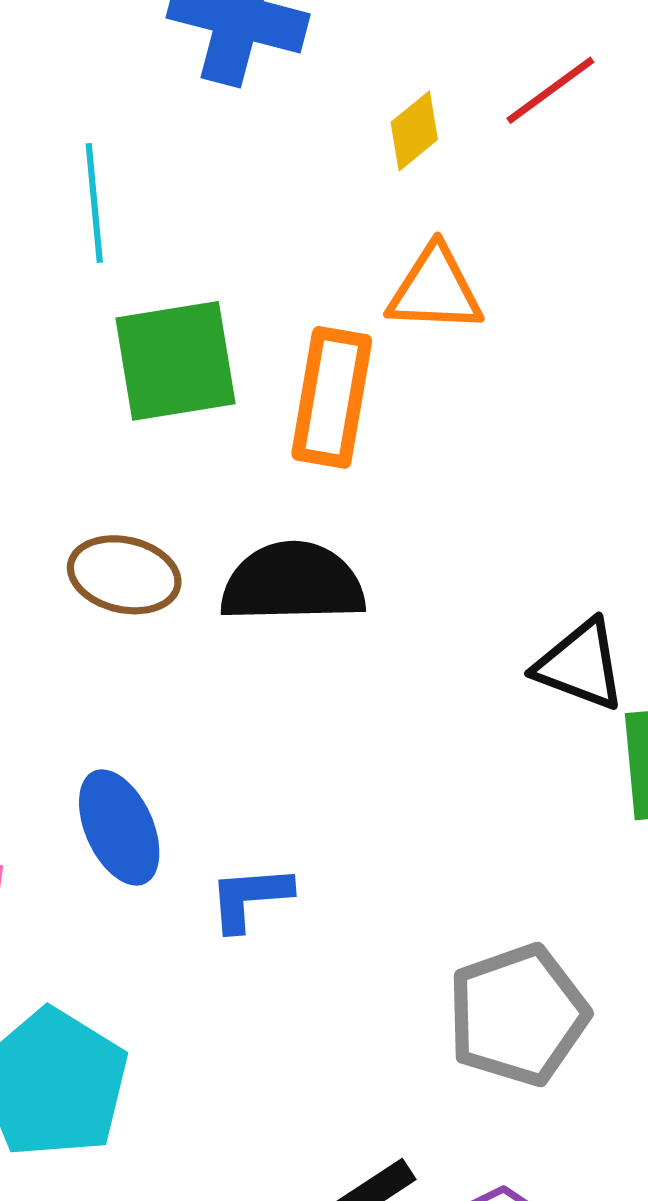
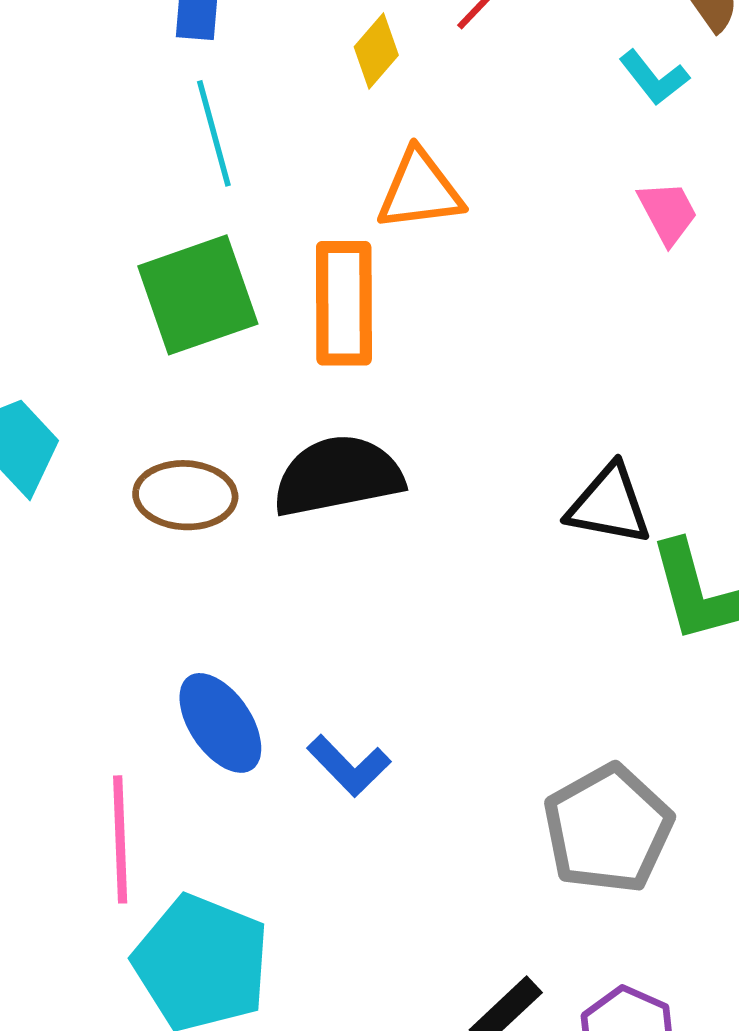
cyan line: (94, 203) -> (214, 133), moved
blue L-shape: (250, 898) -> (349, 766), turned -120

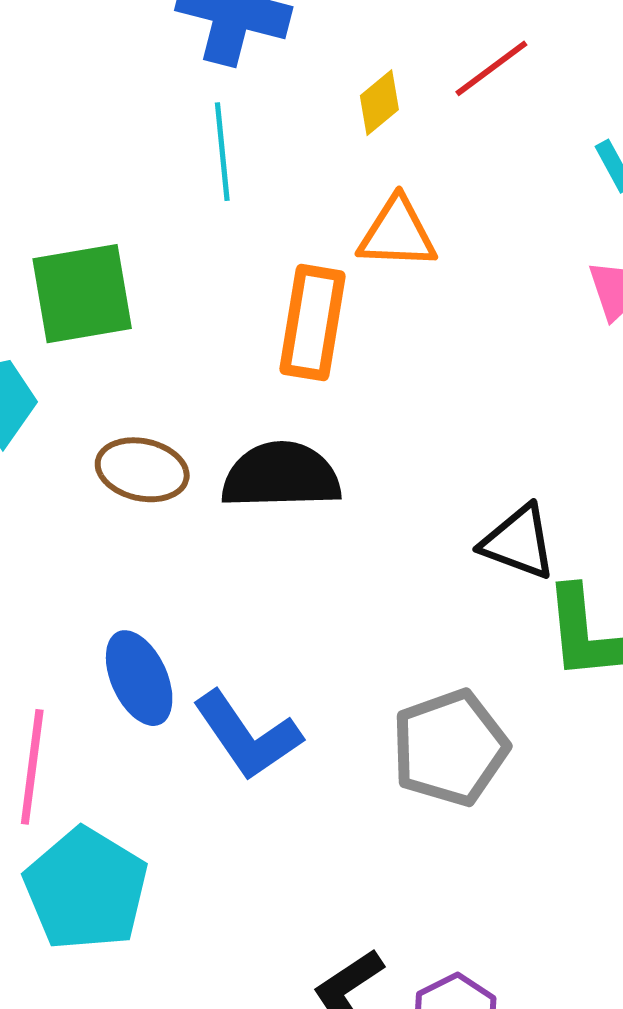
green square: (198, 295) -> (82, 294), moved
blue L-shape: (349, 766) -> (247, 735), size x1.5
gray pentagon: (608, 829) -> (450, 748), moved

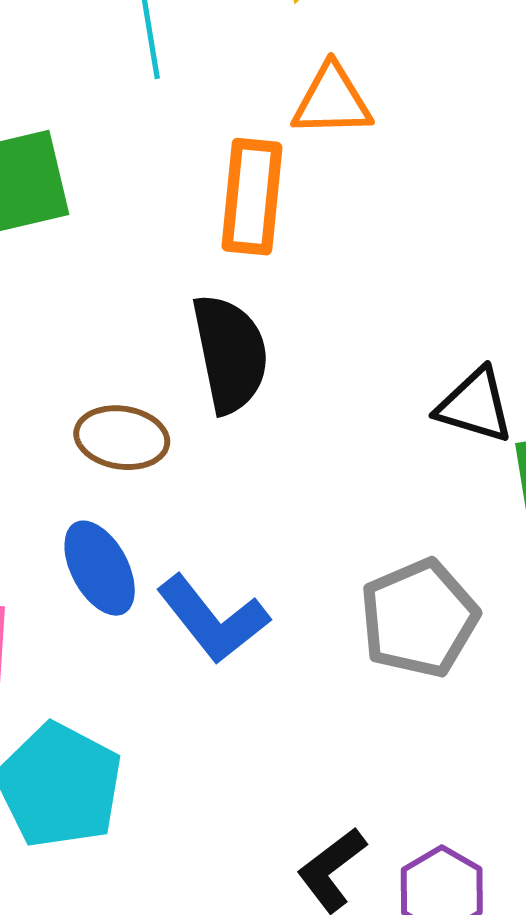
brown ellipse: (142, 470) -> (122, 438), moved
black semicircle: (281, 476) -> (230, 354), turned 84

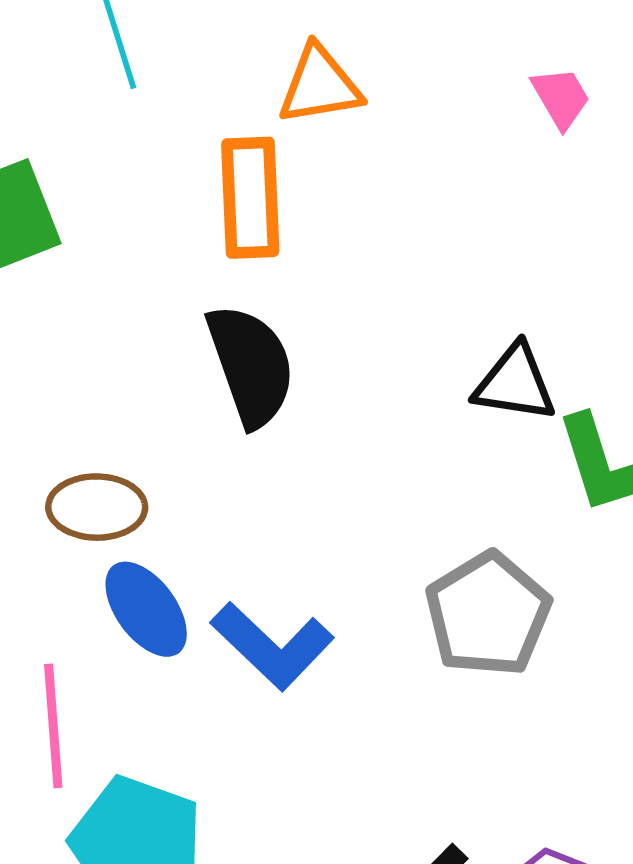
brown ellipse: (122, 438) -> (97, 507), moved

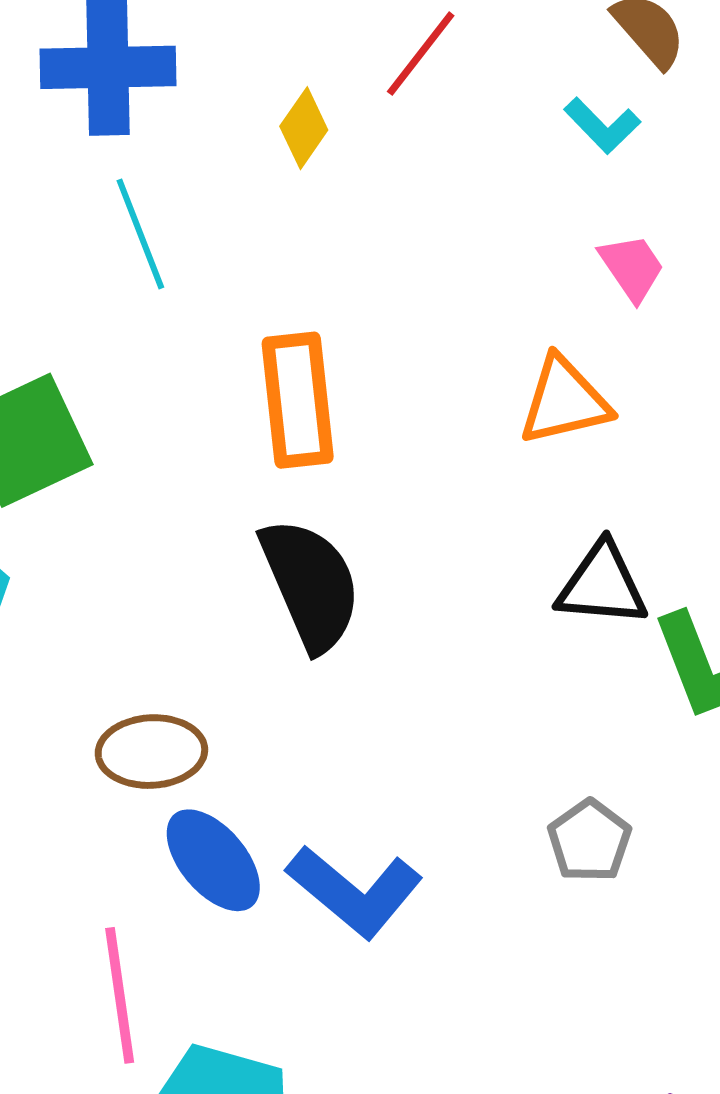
orange triangle: (320, 85) -> (564, 401), moved
gray pentagon: (488, 614) -> (589, 841), size x0.6

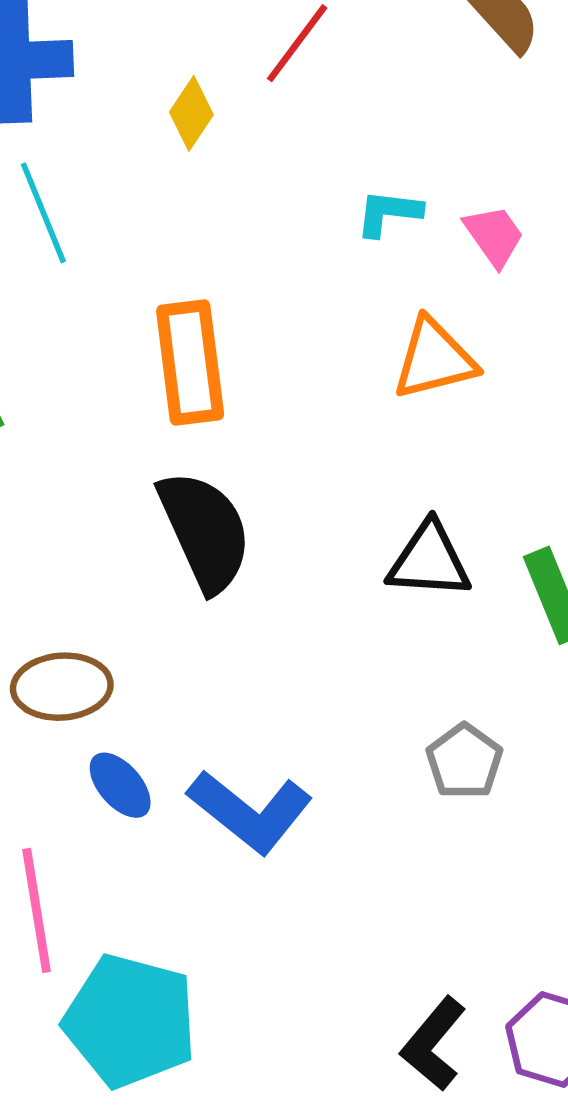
cyan L-shape: (602, 126) -> (389, 213), moved, turned 142
black triangle: (602, 585) -> (429, 561), moved
blue ellipse: (213, 860) -> (120, 785), size x0.7

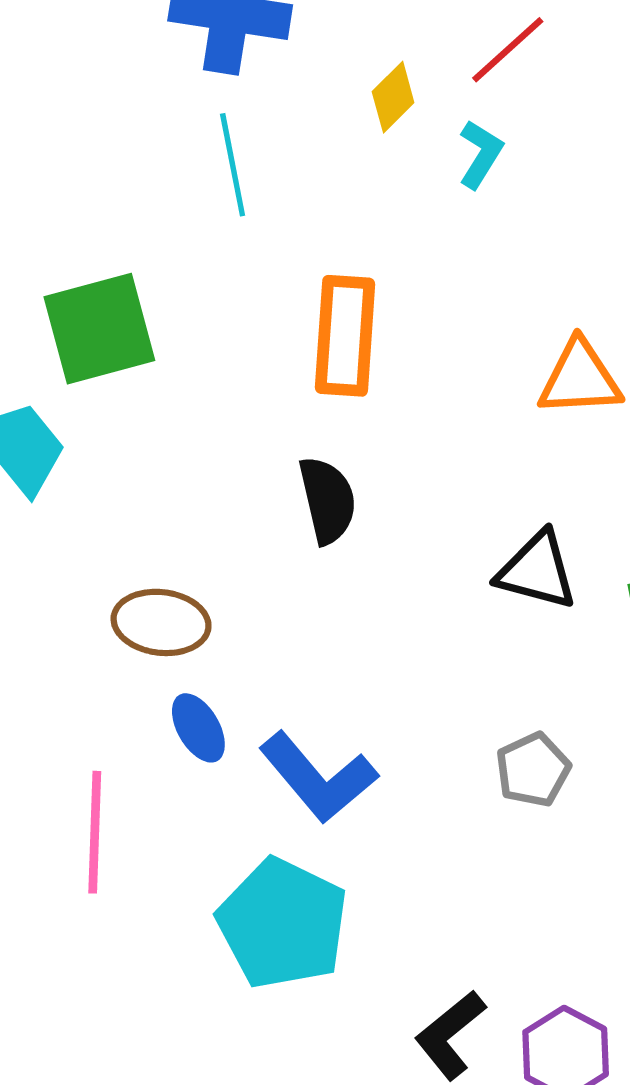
cyan L-shape: (389, 213) -> (480, 154), moved, turned 104
black semicircle: (205, 531) -> (327, 500), size x0.7
cyan pentagon: (130, 1021) -> (283, 924), moved

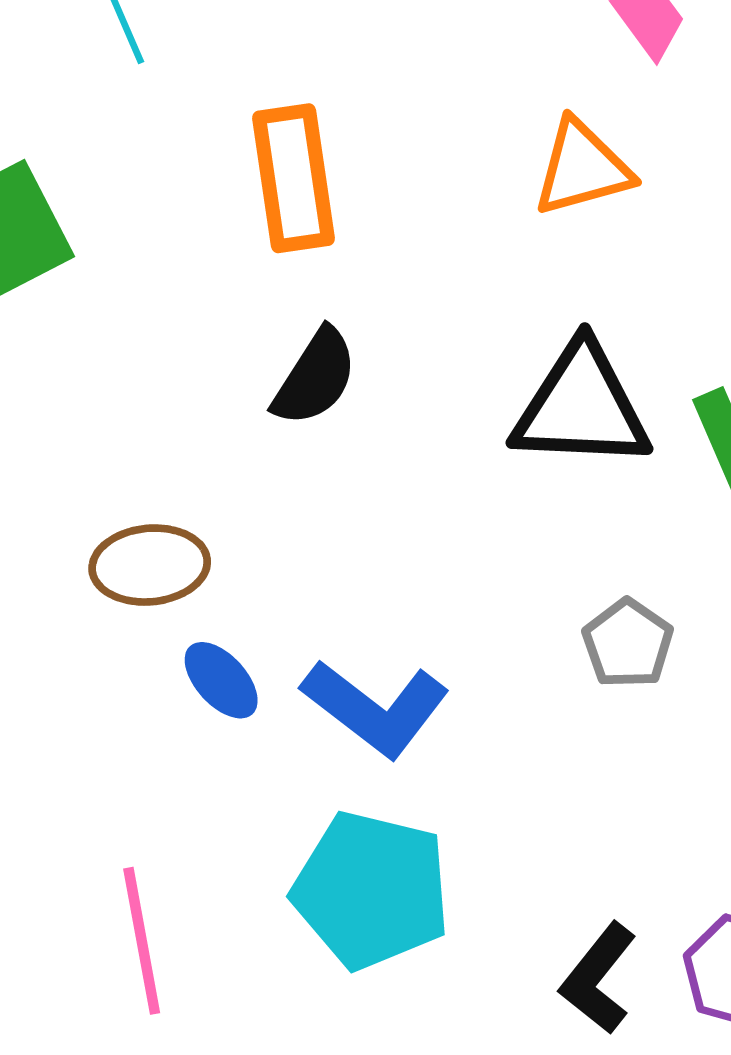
black semicircle: (327, 500) -> (315, 377), turned 58
black triangle: (537, 571) -> (581, 407), size x1.4
pink line: (95, 832) -> (142, 941), moved

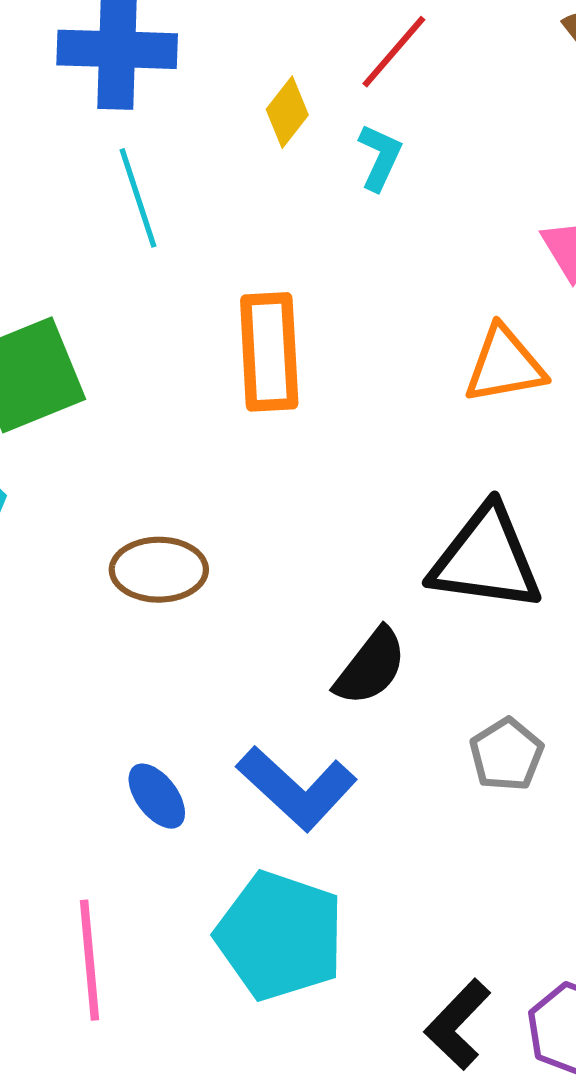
black semicircle: (315, 377) -> (371, 667), moved
brown ellipse: (150, 565) -> (159, 570), moved
blue ellipse: (221, 680) -> (157, 796), moved

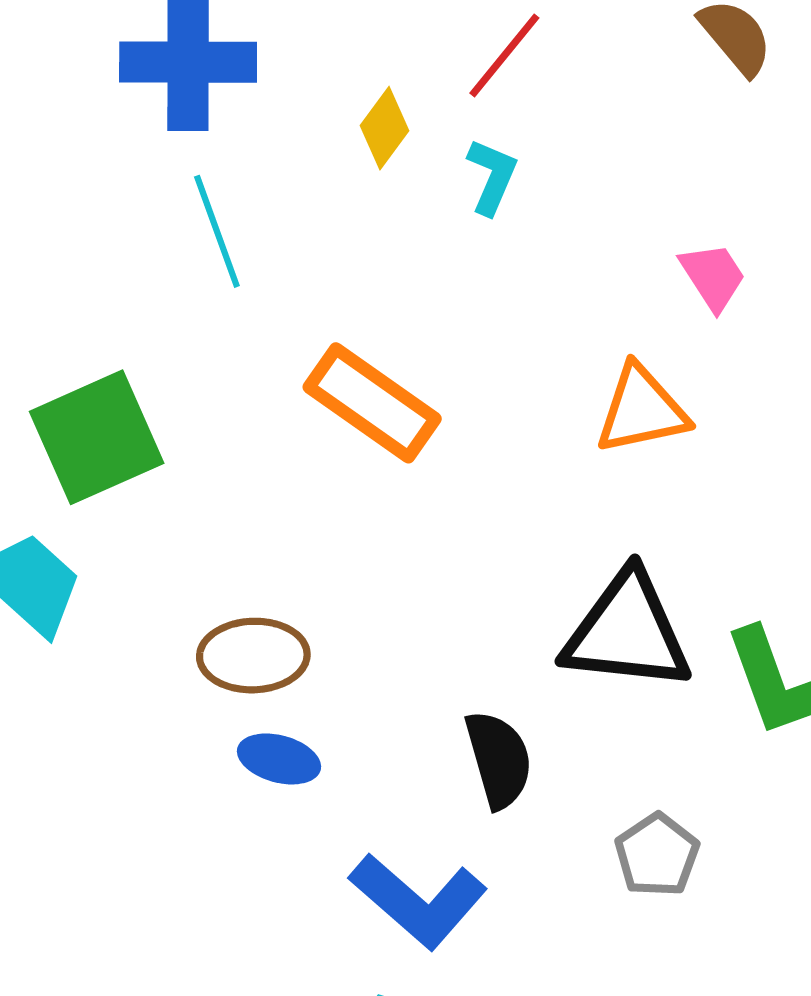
orange rectangle: (269, 352) -> (372, 403), turned -50
black semicircle: (371, 667) -> (499, 759), turned -52
blue ellipse: (157, 796) -> (279, 759), moved, turned -36

